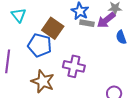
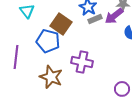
gray rectangle: (87, 23) -> (95, 19), turned -32

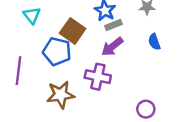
purple arrow: (114, 16) -> (112, 47), moved
brown star: (51, 77) -> (61, 95), turned -30

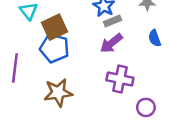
brown square: (73, 31) -> (54, 27), moved, turned 30
purple cross: (98, 77) -> (120, 79), moved

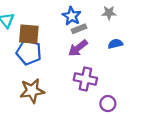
brown square: (54, 27) -> (29, 34), turned 30
blue semicircle: (155, 38) -> (115, 44), turned 96

